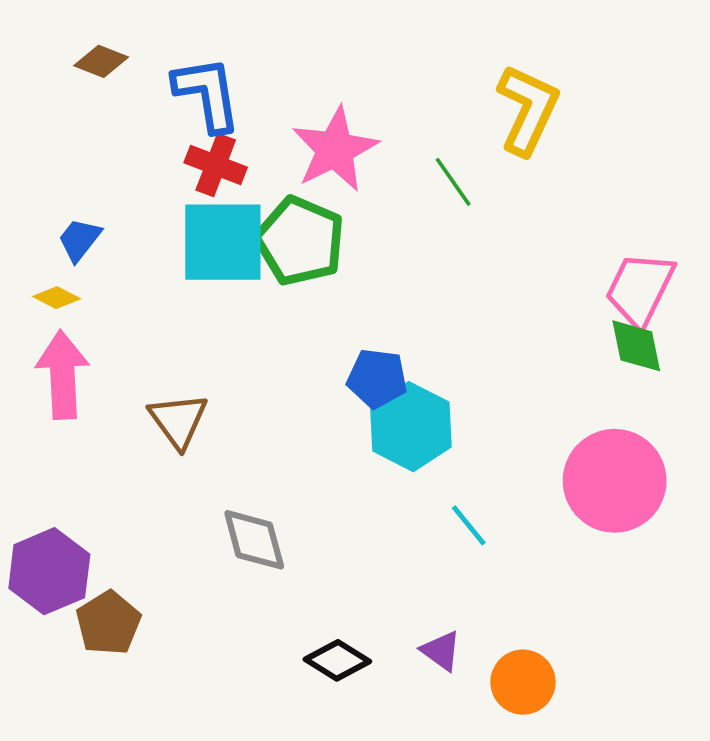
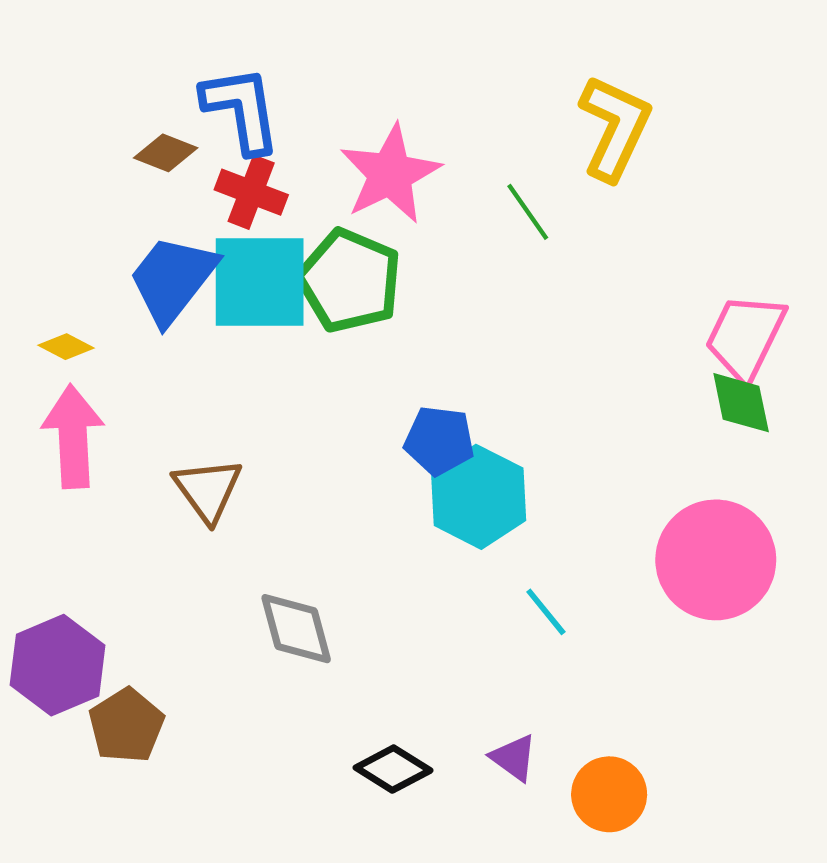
brown diamond: (101, 61) -> (166, 153), moved
blue trapezoid: (79, 240) -> (173, 279), moved, size x1.8

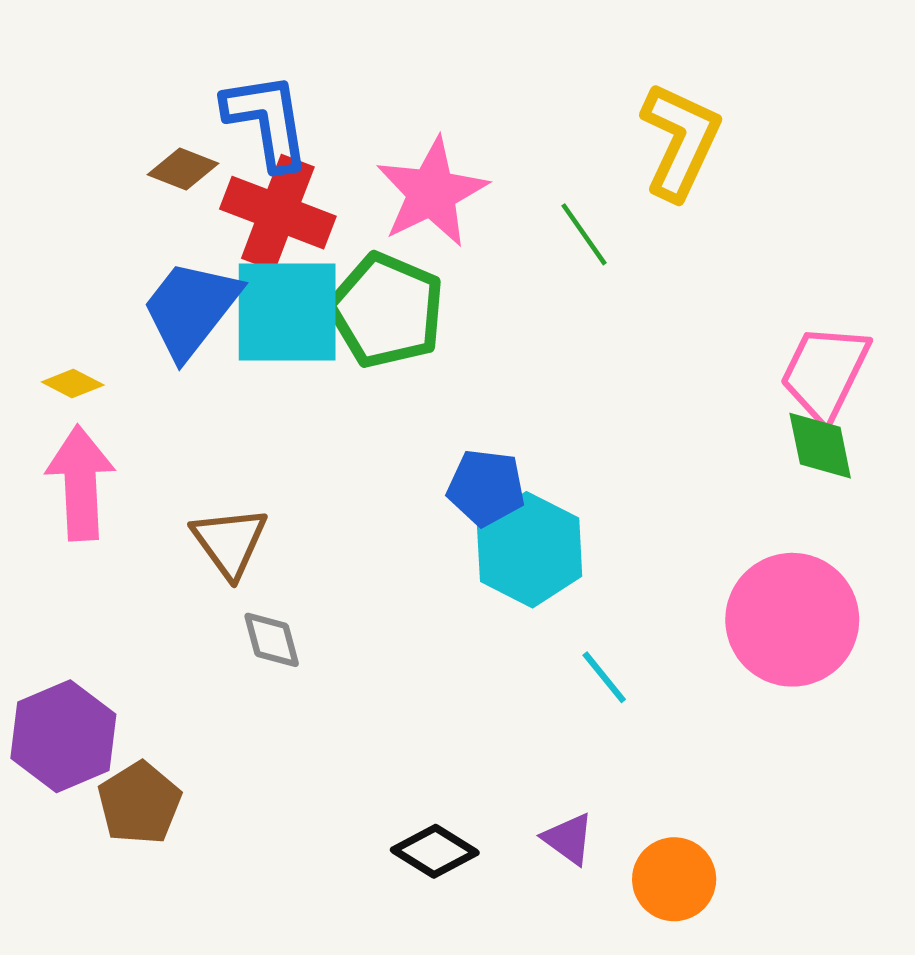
red cross: (251, 192) -> (278, 213), size x1.4
gray diamond: (296, 629) -> (272, 640), moved, size x0.7

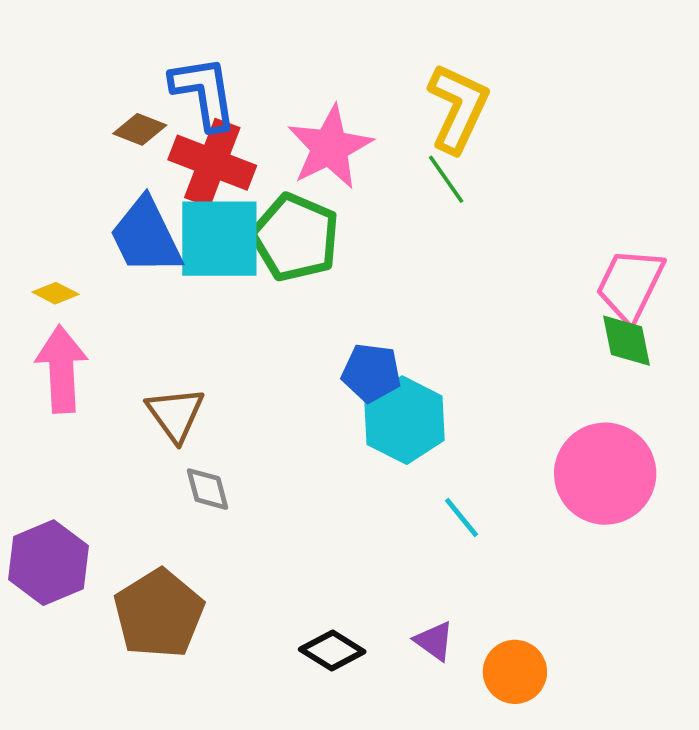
yellow L-shape: (680, 141) -> (458, 108), moved
blue trapezoid: (191, 309) -> (146, 236), turned -64
brown pentagon: (140, 803) -> (159, 614), moved, size x1.4

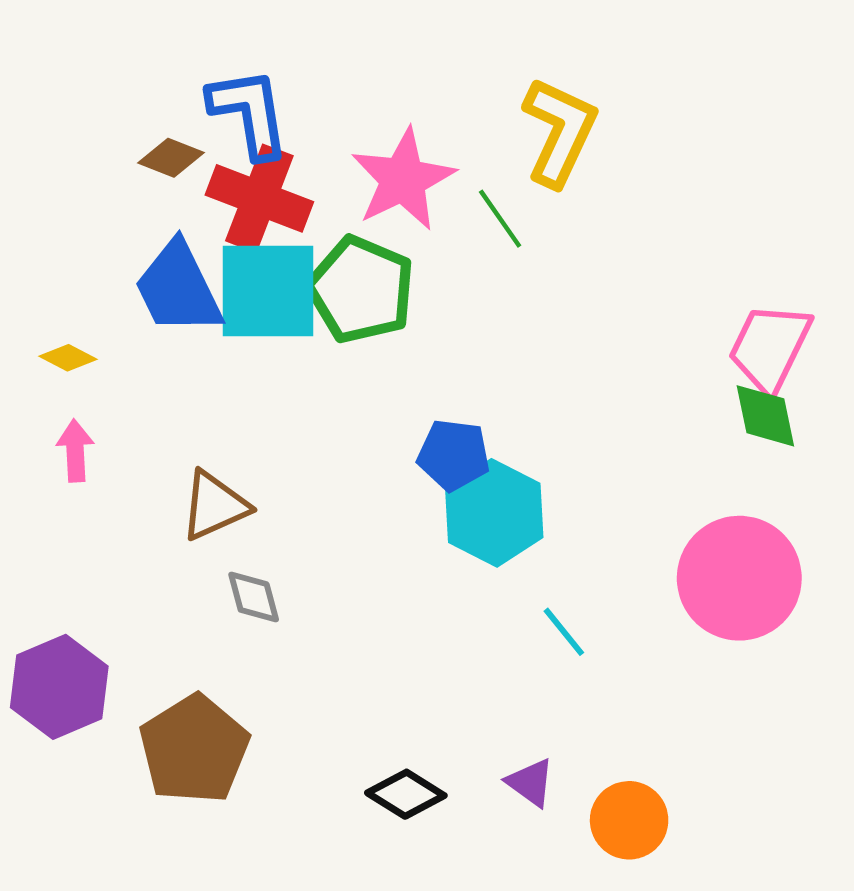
green line: (446, 179) -> (500, 219), moved
pink arrow: (62, 369) -> (75, 451), size x0.6
brown triangle: (175, 414) -> (214, 506), turned 42

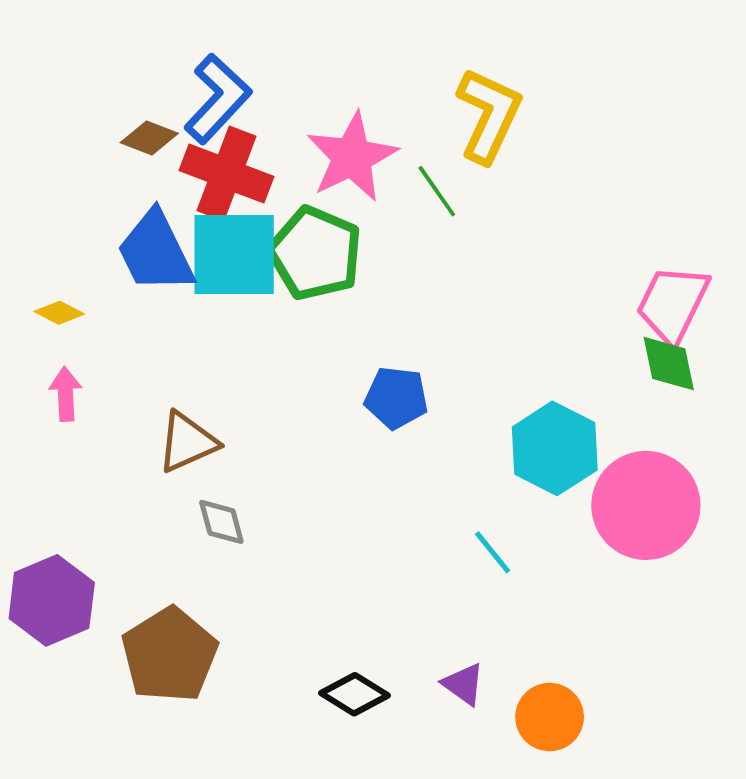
blue L-shape: (249, 113) -> (218, 99), turned 52
cyan hexagon: (494, 513) -> (555, 448), moved

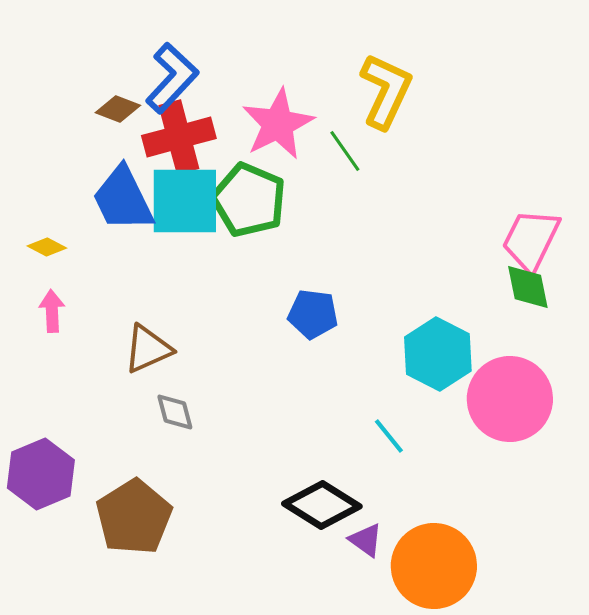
red cross: (227, 173) -> (179, 137), turned -36
black diamond: (354, 694) -> (322, 505), moved, size x1.4
orange circle: (550, 717) -> (434, 566), size x1.6

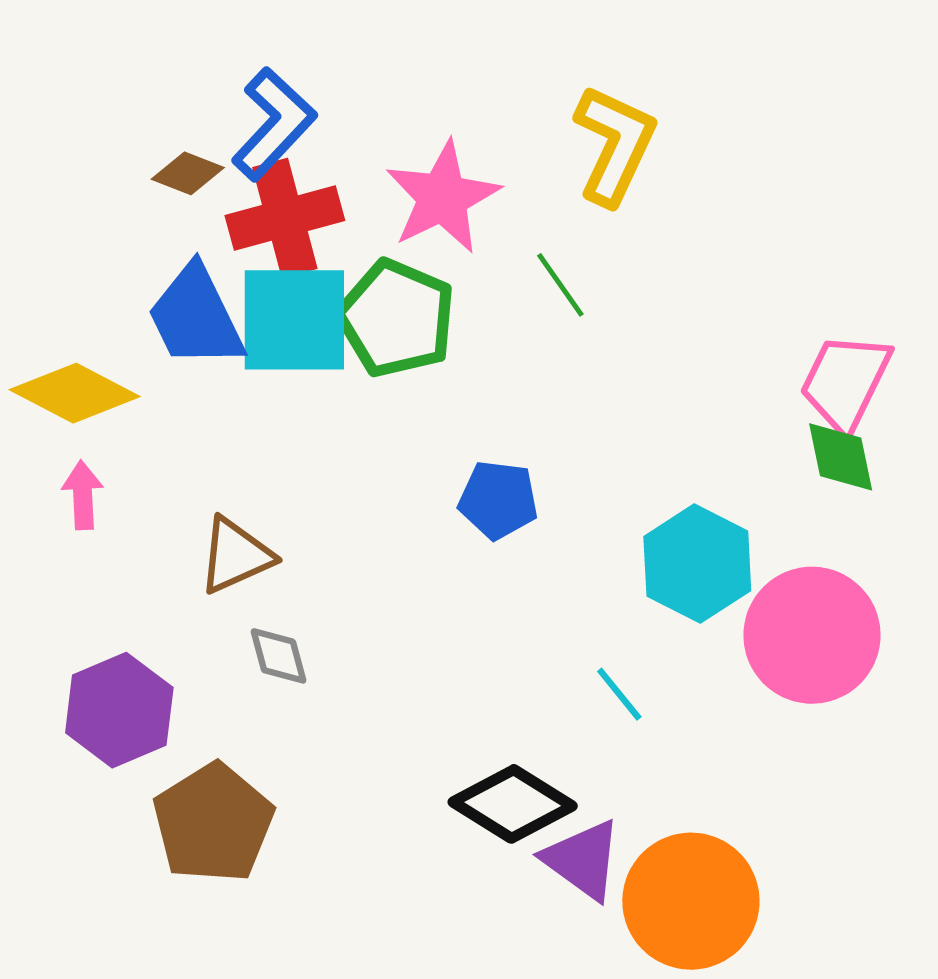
green line: (345, 151) -> (560, 285), moved
yellow diamond: (47, 247) -> (75, 393), size x2.0
purple hexagon: (41, 474) -> (119, 710), moved
purple triangle: (366, 540) -> (583, 860), size x1.5

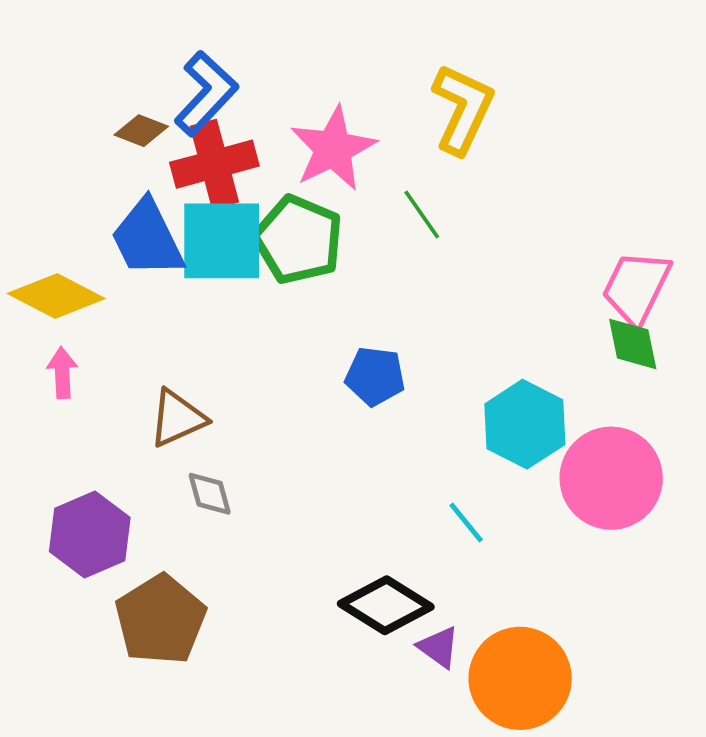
purple triangle: (583, 860) -> (439, 647), size x0.7

